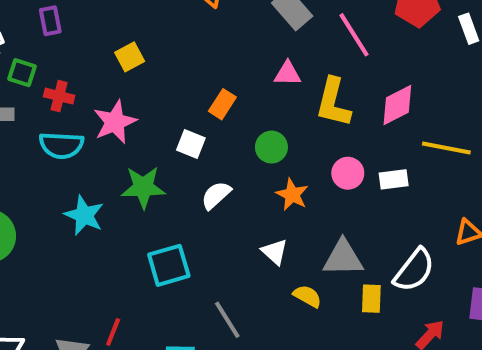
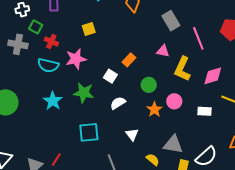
pink circle: (348, 173) -> (174, 101), moved
white triangle: (275, 252) -> (132, 134), moved

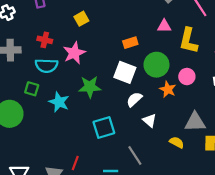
green square: (36, 27) -> (32, 89), moved
orange rectangle: (129, 60) -> (130, 43), turned 40
white square: (110, 76) -> (125, 72), moved, size x1.5
green circle: (149, 85) -> (156, 65), size x1.5
white semicircle: (118, 103) -> (134, 99), moved

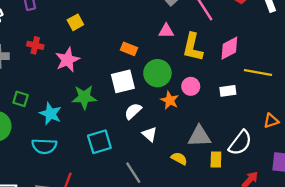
orange rectangle: (130, 43) -> (129, 49), turned 40
cyan semicircle: (46, 66) -> (44, 146), moved
white square: (125, 72) -> (123, 81), turned -35

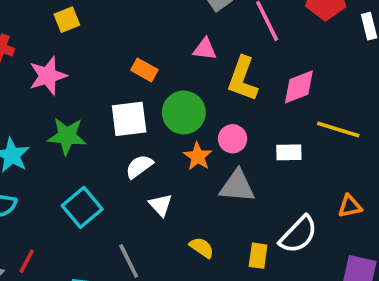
gray triangle: (199, 136) -> (237, 186), moved
cyan square: (99, 142) -> (82, 207), turned -30

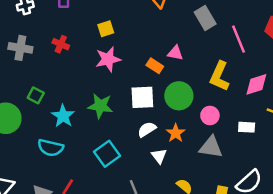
pink triangle: (205, 49) -> (175, 53), moved
pink star: (48, 76) -> (108, 59), moved
orange star: (198, 156) -> (176, 133), moved

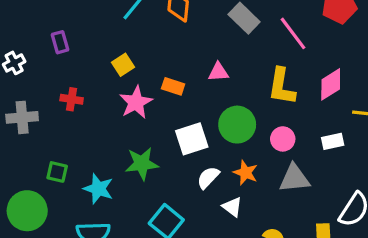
orange rectangle: (155, 66) -> (173, 86), moved

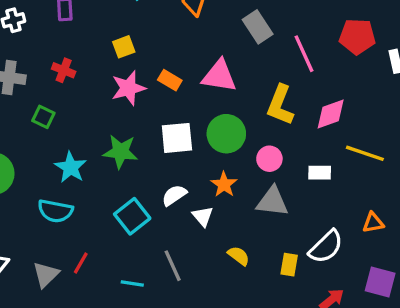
pink triangle: (218, 72) -> (219, 76), size x1.6
green square: (57, 172) -> (43, 117), moved
white semicircle: (208, 178) -> (174, 195), moved

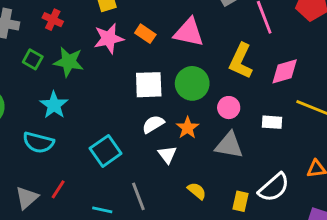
green star: (120, 152) -> (69, 62), moved
white semicircle: (174, 195) -> (153, 124), moved

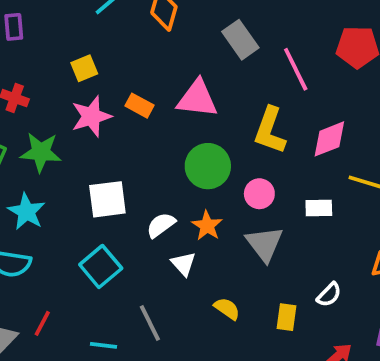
white square: (149, 85) -> (107, 199), moved
gray triangle: (229, 145) -> (264, 244), turned 48
white semicircle: (274, 187) -> (329, 295), size x0.6

